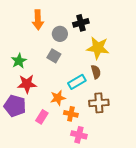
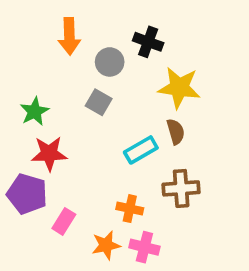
black cross: (81, 23) -> (148, 42), turned 35
orange star: (58, 98) -> (106, 245), moved
pink rectangle: (42, 117) -> (64, 221), moved

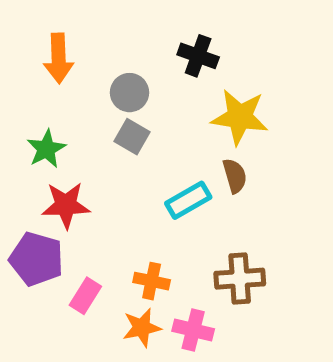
orange arrow: (69, 36) -> (59, 58), moved
gray circle: (110, 62) -> (130, 93), moved
brown cross: (181, 188) -> (240, 279), moved
orange cross: (130, 209) -> (152, 281), moved

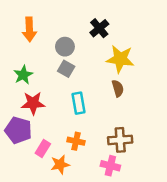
black cross: (198, 56) -> (99, 28), turned 30
cyan rectangle: (188, 200) -> (78, 103), moved, turned -70
orange star: (142, 328) -> (60, 164), moved
pink cross: (193, 330) -> (110, 166), moved

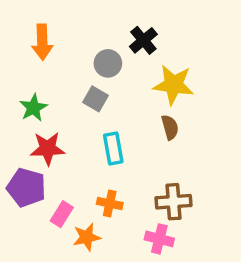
gray circle: (65, 47) -> (108, 63), moved

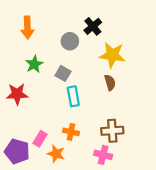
gray square: (95, 99) -> (63, 73), moved
green star: (33, 108) -> (34, 64), moved
red star: (48, 149) -> (17, 94), moved
purple pentagon: (26, 188) -> (17, 151), moved
orange star: (87, 237) -> (56, 154), turned 30

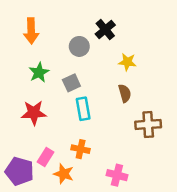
yellow star: (112, 55) -> (127, 62), size x0.6
gray square: (63, 73) -> (71, 83), turned 35
red star: (17, 94) -> (34, 113), moved
brown cross: (112, 131) -> (148, 124), moved

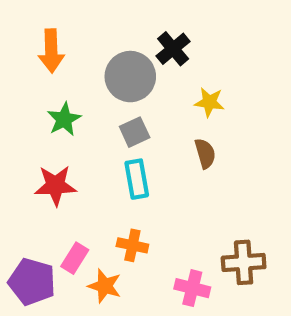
gray circle: (79, 46) -> (130, 77), size x1.5
gray square: (71, 83) -> (135, 132), moved
brown cross: (148, 124) -> (244, 262), moved

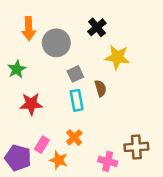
gray circle: (130, 77) -> (56, 43), moved
yellow star: (209, 102) -> (117, 57), size x1.5
green star: (64, 119) -> (17, 69), moved
brown semicircle: (205, 153) -> (101, 88), moved
orange cross: (132, 245) -> (74, 137), turned 35

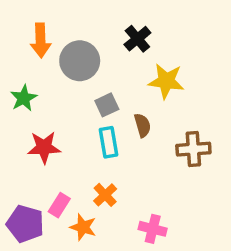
brown cross: (136, 147) -> (193, 149), moved

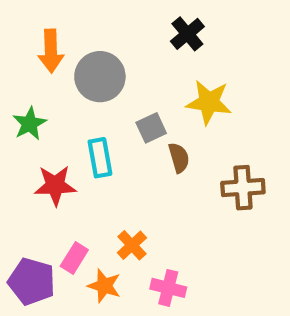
black cross: (137, 39) -> (187, 34), moved
gray square: (107, 105) -> (151, 128), moved
cyan rectangle: (109, 142) -> (100, 158), moved
pink cross: (153, 229) -> (168, 288), moved

